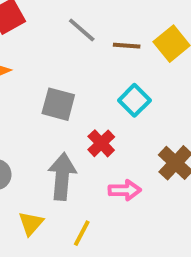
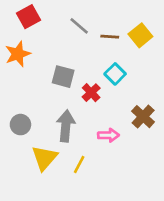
red cross: (101, 143) -> (91, 93), moved
yellow triangle: (31, 223) -> (44, 158), size x1.5

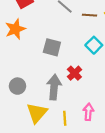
red cross: (91, 93) -> (74, 73), moved
pink arrow: (108, 135) -> (88, 112), moved, turned -84
yellow line: (79, 165) -> (65, 118), turned -32

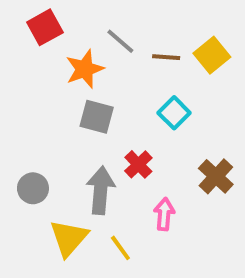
orange star: (15, 29) -> (85, 69), moved
pink arrow: (88, 112) -> (164, 214), moved
yellow line: (65, 118) -> (120, 248), turned -32

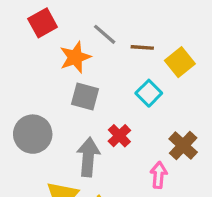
yellow square: (212, 55) -> (180, 62), moved
gray circle: (33, 188) -> (33, 134), moved, size x1.5
pink arrow: (164, 214) -> (159, 175), moved

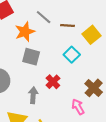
gray arrow: (88, 157) -> (33, 95), size x0.7
pink arrow: (159, 175) -> (78, 107), turned -35

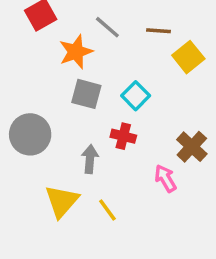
brown line: (68, 25) -> (158, 31), moved
cyan square: (72, 55) -> (136, 96), moved
red cross: (53, 82) -> (123, 136), turned -32

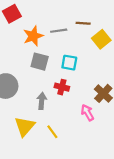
gray line: (107, 27) -> (59, 31), moved, turned -49
cyan square: (136, 96) -> (69, 63), turned -35

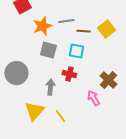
brown line: (83, 23) -> (83, 31), moved

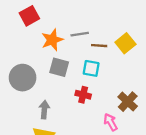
gray circle: (16, 73) -> (23, 78), moved
gray arrow: (50, 87) -> (44, 110), moved

